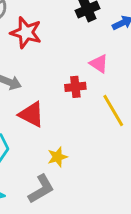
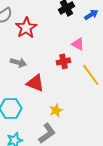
red star: (26, 33) -> (26, 28), turned 30

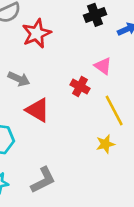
red cross: (63, 61) -> (80, 87), turned 32
yellow star: (56, 110) -> (105, 144), moved

